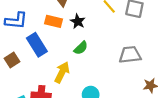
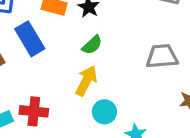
yellow arrow: (62, 72) -> (86, 81), moved

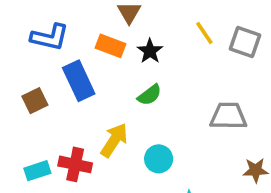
yellow arrow: (86, 81) -> (114, 140), moved
cyan circle: (104, 112) -> (159, 159), moved

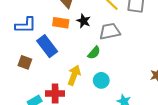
green semicircle: (150, 95) -> (94, 53), moved
brown square: (35, 101) -> (25, 62), turned -32
gray trapezoid: (228, 116) -> (110, 31), moved

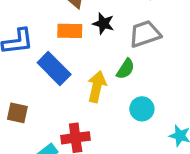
brown square: (25, 62) -> (17, 113), moved
yellow arrow: (74, 75) -> (97, 87), moved

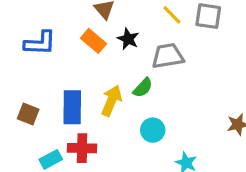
orange rectangle: (70, 31) -> (94, 41), turned 30
blue rectangle: (54, 69) -> (72, 107), moved, turned 36

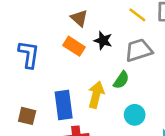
blue L-shape: (40, 43) -> (29, 54), turned -76

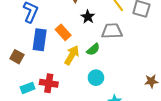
orange rectangle: (74, 46) -> (63, 32), moved
blue rectangle: (64, 105) -> (40, 40), moved

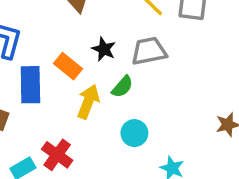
black star: (88, 17) -> (104, 49), moved
red cross: (49, 83) -> (57, 155), turned 36

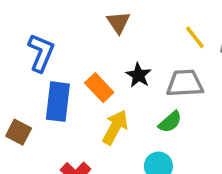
green semicircle: (122, 87) -> (170, 122), moved

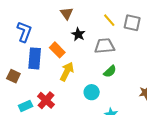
black star: (138, 75) -> (78, 34), moved
green semicircle: (170, 122) -> (110, 71), moved

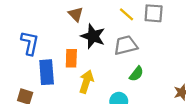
black star: (78, 34) -> (93, 36), size x1.5
orange rectangle: (57, 50) -> (71, 58), turned 56

